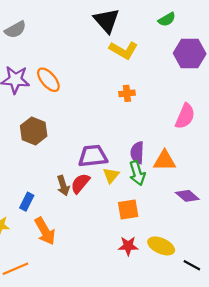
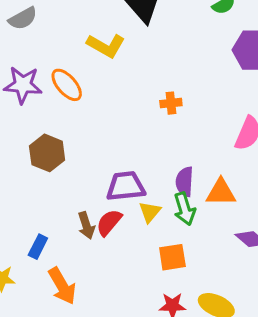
yellow L-shape: (124, 50) -> (106, 46), moved

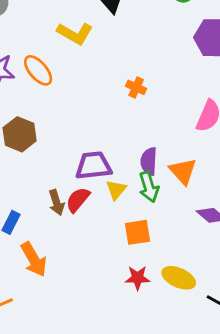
orange cross: (171, 103) -> (136, 87), turned 30
orange triangle: (221, 192) -> (183, 171), turned 48

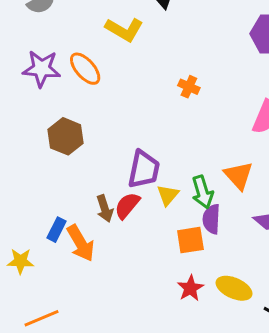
purple semicircle: (149, 161) -> (211, 219), moved
purple trapezoid: (93, 166) -> (144, 169), turned 108
orange arrow: (34, 259) -> (81, 243), moved
red star: (137, 278) -> (190, 288), turned -30

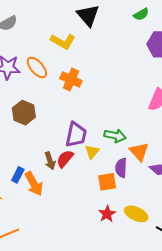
orange cross: (189, 87) -> (71, 80), moved, size x1.5
orange triangle: (239, 175) -> (139, 152), moved
green arrow: (202, 192) -> (115, 136), moved, turned -60

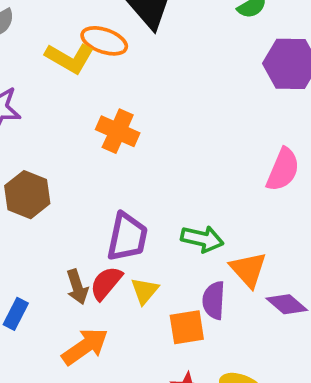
yellow L-shape: (63, 41) -> (70, 58), moved
orange ellipse: (37, 67) -> (104, 41), moved, turned -30
yellow triangle: (92, 152) -> (145, 291), moved
orange arrow: (34, 184) -> (85, 346), moved, turned -95

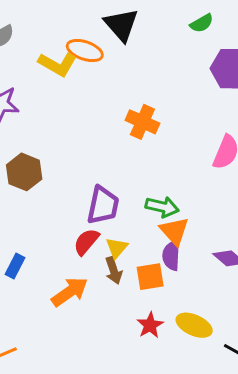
orange cross: (118, 131) -> (142, 122), moved
orange triangle: (248, 270) -> (174, 231), moved
brown arrow: (77, 287) -> (114, 271), moved

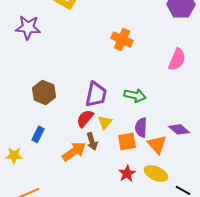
brown hexagon: (24, 172) -> (44, 92), moved
orange triangle: (174, 231) -> (157, 144), moved
brown arrow: (114, 271) -> (92, 141), moved

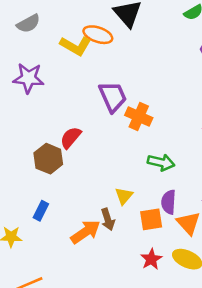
orange cross: (122, 39) -> (139, 117), moved
purple trapezoid: (96, 94) -> (113, 97), moved, turned -36
red semicircle: (85, 118) -> (71, 138), moved

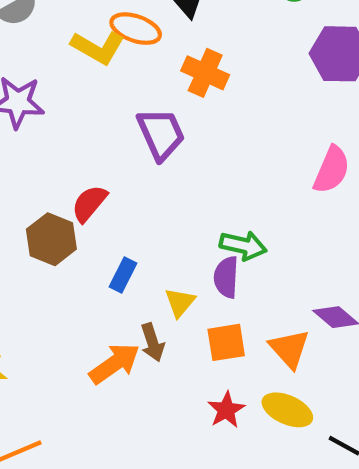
orange cross: (139, 117) -> (205, 73), moved
purple semicircle: (169, 202) -> (226, 277), moved
blue rectangle: (41, 211) -> (123, 275), moved

